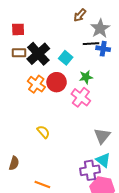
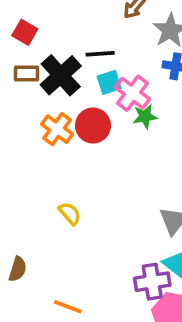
red square: (18, 29) -> (25, 32), turned 32
black line: (91, 44) -> (100, 54), moved
cyan square: (66, 58) -> (109, 82), turned 32
pink cross: (81, 97) -> (132, 93), moved

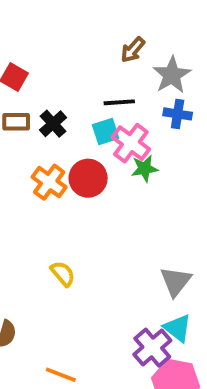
black line: (100, 54) -> (119, 102), moved
black cross: (61, 75) -> (53, 124), size x0.6
purple cross: (152, 282) -> (152, 348), turned -32

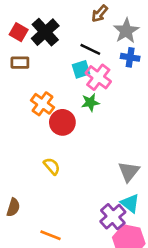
black line: (119, 102) -> (90, 49), turned 30
black cross: (53, 124) -> (45, 32), moved, size x1.5
green star: (145, 168) -> (90, 102), moved
red circle: (88, 178) -> (62, 122), moved

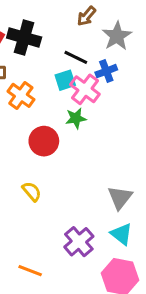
black cross: (45, 32) -> (24, 38), turned -32
blue cross: (130, 57) -> (106, 71), moved, turned -30
orange cross: (43, 104) -> (21, 95), moved
purple cross: (113, 217) -> (79, 242), moved

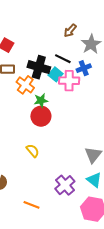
black cross: (24, 38) -> (39, 67), moved
cyan square: (65, 80) -> (56, 74), turned -32
pink cross: (85, 89) -> (69, 81), turned -36
green star: (76, 118) -> (41, 101), moved

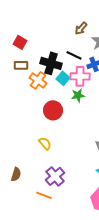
cyan square: (56, 74) -> (63, 78), moved
green star: (41, 101) -> (78, 95), moved
purple cross: (65, 185) -> (55, 176), moved

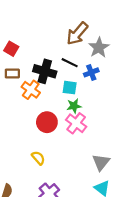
brown arrow: (81, 28) -> (77, 34), size x1.6
pink cross: (80, 76) -> (76, 123), moved, turned 36
cyan square: (63, 78) -> (70, 88), moved, turned -32

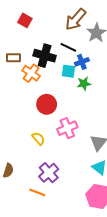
red square: (11, 49) -> (25, 20), moved
blue cross: (91, 72) -> (82, 62), moved
green star: (74, 106) -> (84, 84), moved
pink cross: (76, 123) -> (67, 128), moved, turned 30

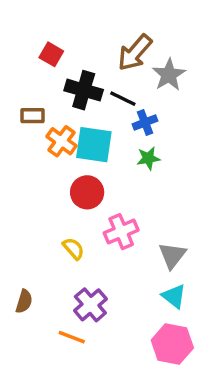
black cross: (45, 56) -> (84, 90), moved
cyan square: (68, 71) -> (94, 145), moved, size x1.6

